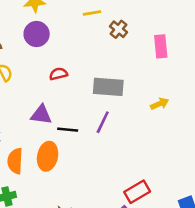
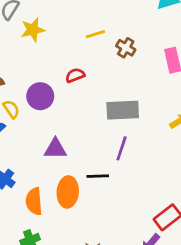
purple circle: (37, 34) -> (40, 96), moved
red semicircle: (58, 74) -> (75, 75), moved
black line: (68, 130) -> (98, 176), moved

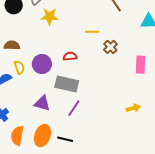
gray rectangle: (123, 110) -> (67, 84), moved
purple line: (122, 148) -> (74, 108), moved
black line: (98, 176) -> (65, 139), moved

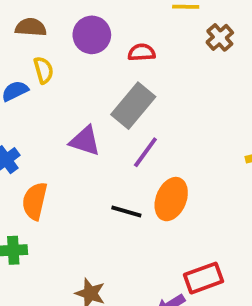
purple circle: (42, 64) -> (92, 35), moved
gray rectangle: (67, 84) -> (133, 106), turned -65
orange ellipse: (42, 136) -> (171, 199), moved

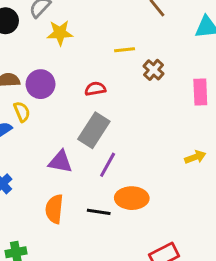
purple circle: (92, 35) -> (41, 84), moved
orange ellipse: (171, 199) -> (132, 198), turned 76
orange semicircle: (35, 201) -> (54, 209), moved

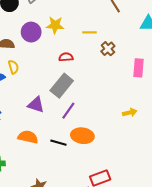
yellow star: (60, 33) -> (55, 25), moved
purple circle: (41, 84) -> (31, 32), moved
orange semicircle: (54, 209) -> (28, 137), turned 90

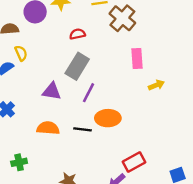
brown cross: (108, 49) -> (122, 18), size x1.6
pink rectangle: (138, 68) -> (137, 59), moved

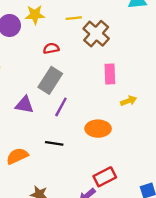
orange ellipse: (108, 118) -> (98, 129), moved
orange semicircle: (48, 128) -> (17, 156), moved, turned -30

